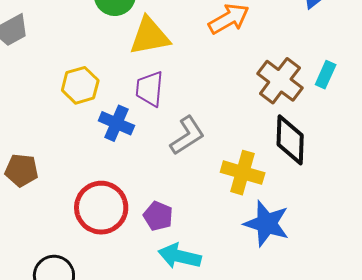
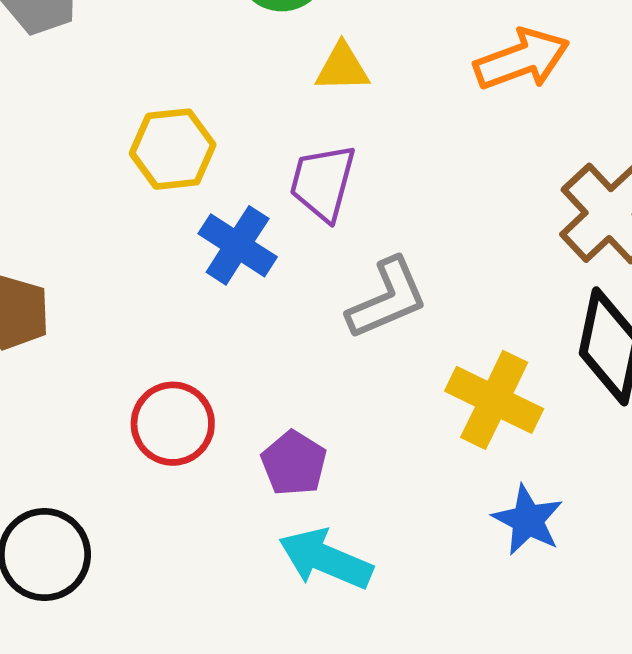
yellow triangle: (150, 36) -> (342, 68), size x0.6
red circle: (101, 208) -> (173, 424), size x0.7
blue star: (267, 223) -> (528, 520), size x0.7

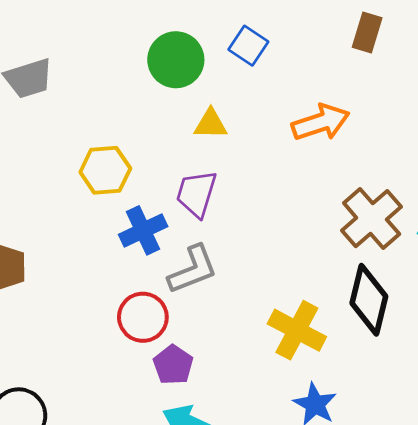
blue cross: (238, 245) -> (143, 230), turned 30
gray L-shape: (387, 299) -> (193, 269), moved
red circle: (173, 424) -> (143, 317), moved

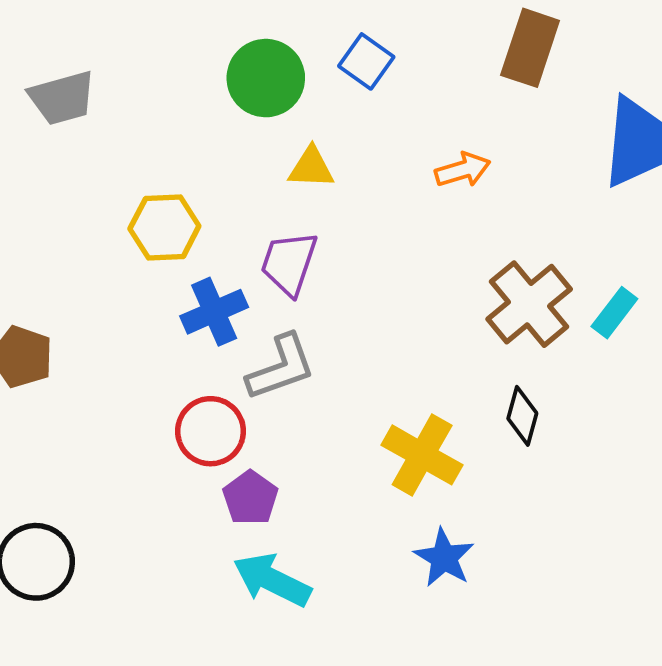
brown rectangle: (367, 32) -> (530, 48), size x1.4
orange arrow: (321, 122) -> (463, 170), size x0.7
black diamond: (369, 300) -> (522, 416), size x0.6

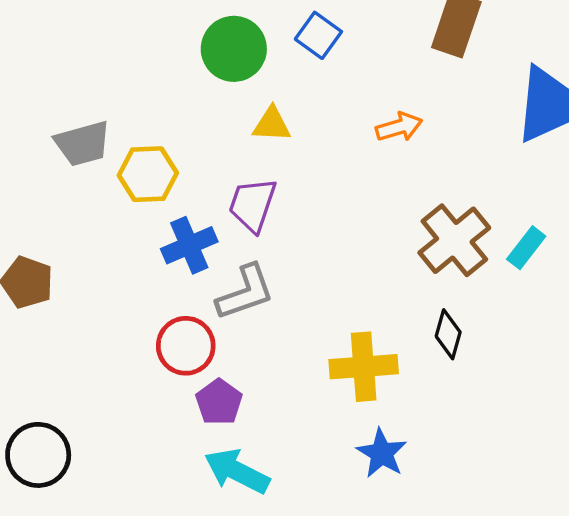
gray trapezoid: (62, 98) -> (83, 144), moved
yellow cross: (422, 455) -> (364, 367), turned -34

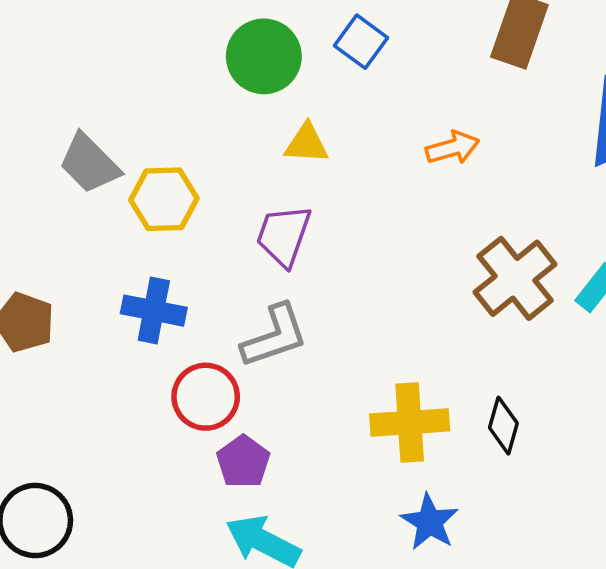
gray trapezoid: (83, 144) -> (89, 164), turned 60
blue cross: (189, 245) -> (154, 311), moved, turned 34
black diamond: (448, 334) -> (503, 426), moved

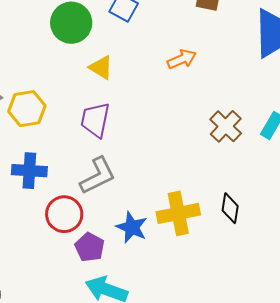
yellow triangle: (307, 144) -> (101, 67), turned 36
brown cross: (515, 278) -> (226, 126), size x0.7
blue star: (429, 522) -> (132, 227), moved

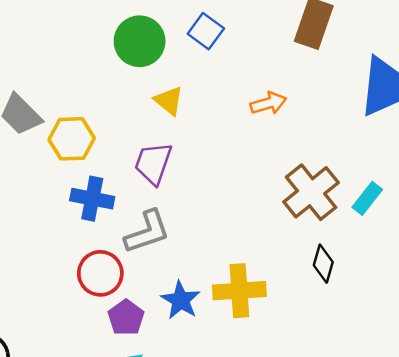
brown cross: (226, 126) -> (311, 192), size x1.4
blue cross: (29, 171) -> (92, 199), moved
black diamond: (230, 208) -> (323, 264), moved

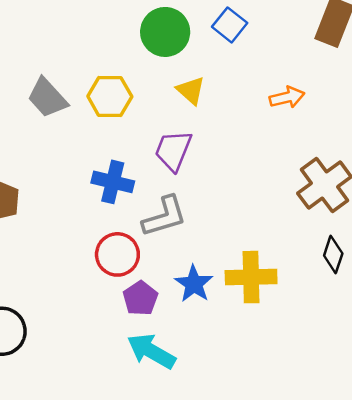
yellow hexagon: (72, 139) -> (110, 96), moved

